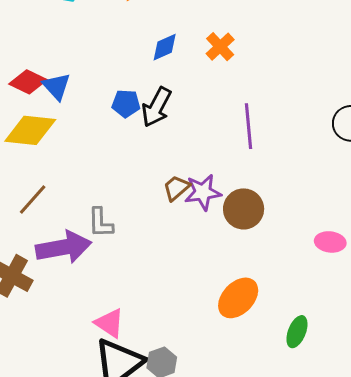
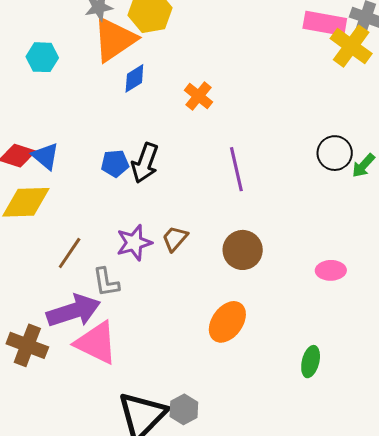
blue diamond: (165, 47) -> (134, 78), moved
purple star: (203, 192) -> (134, 243), moved
brown line: (33, 199) -> (70, 253), moved
orange ellipse: (238, 298) -> (227, 322), moved
pink triangle: (110, 323) -> (96, 343), moved, size x1.5

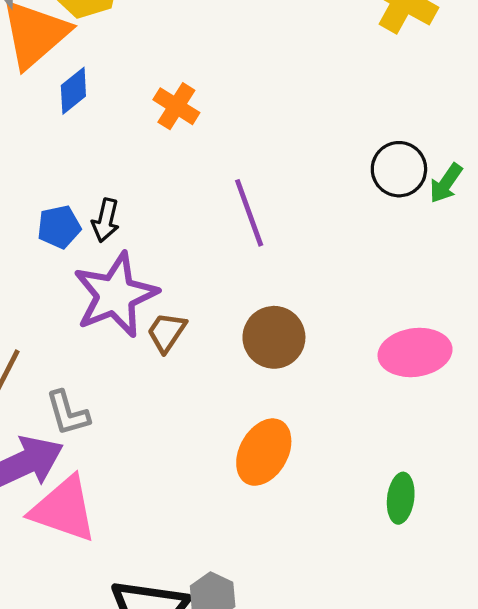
black arrow: (145, 163) -> (106, 220), size x0.7
purple star: (134, 243) -> (115, 295), moved, size x1.5
pink ellipse: (331, 270) -> (415, 352), size x1.5

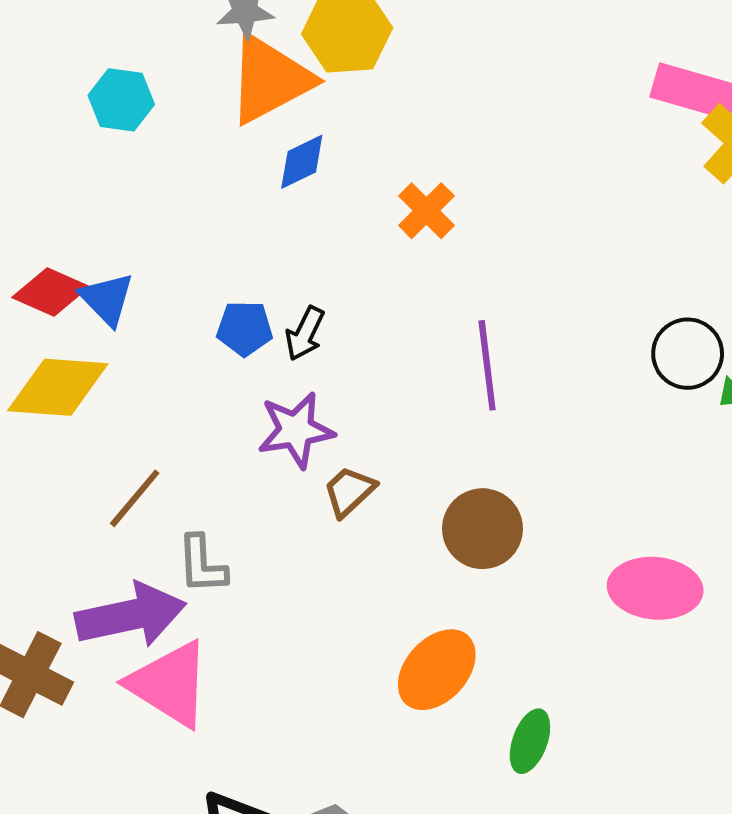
purple star: (115, 295) -> (296, 430), size x0.7
green ellipse: (401, 498) -> (530, 741), moved

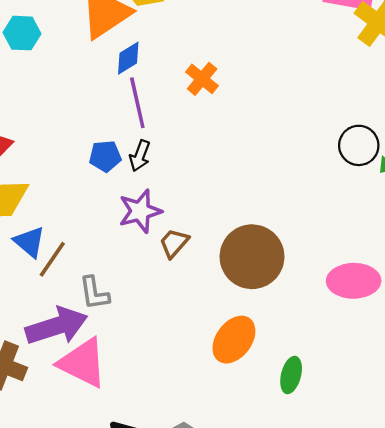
blue triangle: (107, 299) -> (30, 242), moved
purple line: (487, 365) -> (137, 103), moved
brown circle: (483, 529) -> (252, 257), size x1.4

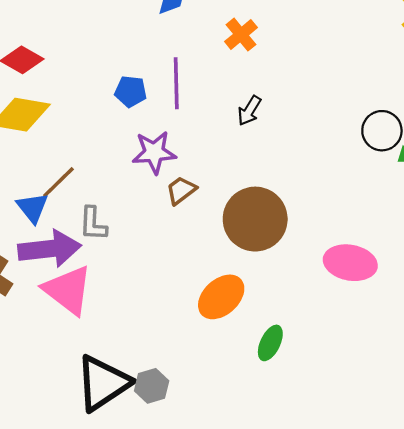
purple line: (137, 103) -> (176, 83), moved
black arrow: (140, 156) -> (249, 111), moved
blue triangle: (30, 242) -> (32, 208), moved

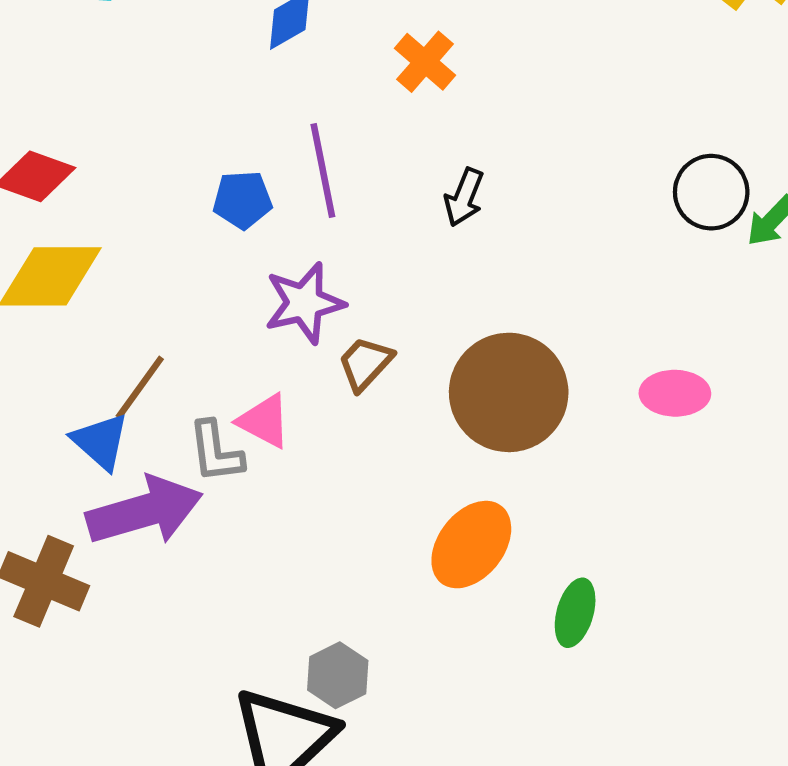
pink ellipse: (350, 263) -> (675, 393), moved, size x0.7
pink triangle: (68, 290) -> (264, 421), moved, size x0.6
gray hexagon: (152, 386) -> (338, 675), moved

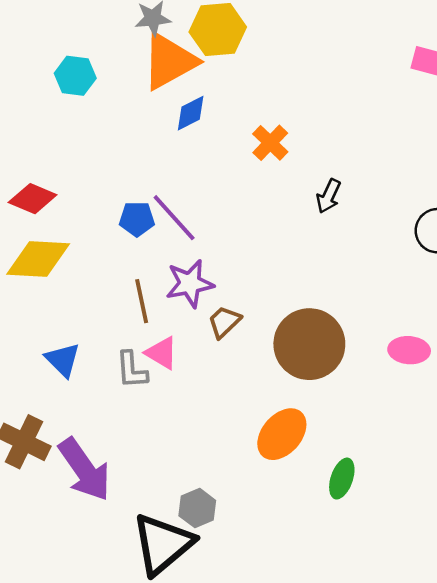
purple line: (323, 170) -> (174, 218), moved, turned -34
black arrow: (464, 197) -> (329, 196), moved
blue pentagon: (242, 200) -> (137, 219), moved
brown line: (140, 387) -> (142, 301), moved, turned -51
purple arrow: (145, 511) -> (85, 470), moved, turned 68

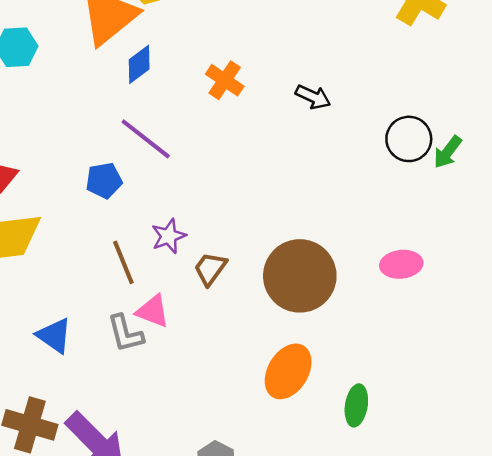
black arrow: (329, 196) -> (313, 97), moved, turned -80
purple line: (174, 218) -> (146, 139), moved
purple star: (190, 284) -> (169, 236), size x0.7

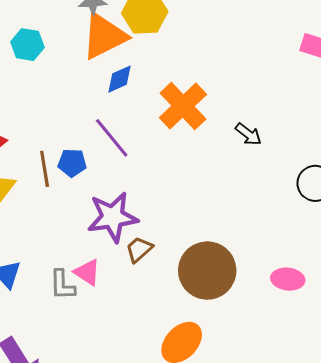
orange cross: (225, 80) -> (183, 106), size x1.6
purple star: (169, 236) -> (113, 217), size x1.8
brown line: (123, 262) -> (45, 169), moved

